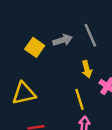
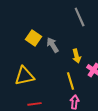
gray line: (90, 35) -> (80, 17), moved
gray arrow: (63, 40) -> (53, 45), moved, turned -105

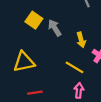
yellow line: (71, 81) -> (74, 67), turned -42

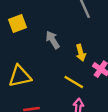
yellow square: (34, 20) -> (17, 23), moved, turned 35

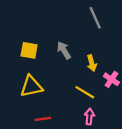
yellow square: (17, 23) -> (29, 50), moved, turned 30

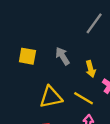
gray line: (95, 18) -> (94, 23), turned 60
yellow triangle: (31, 86) -> (51, 97), moved

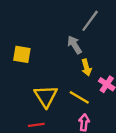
gray arrow: (63, 56) -> (74, 45), moved
yellow triangle: (51, 97) -> (46, 96), turned -50

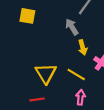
yellow square: (22, 54) -> (27, 16), moved

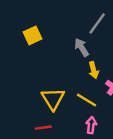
yellow square: (27, 16) -> (33, 35), turned -35

